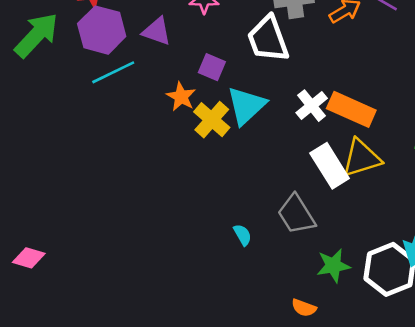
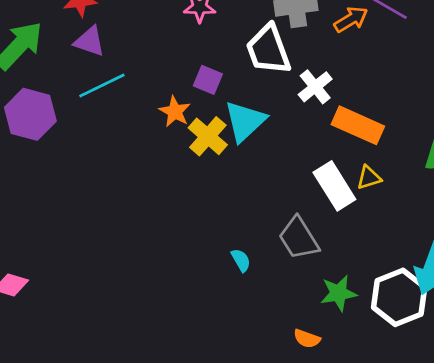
purple hexagon: (102, 30) -> (30, 114), moved
purple triangle: (157, 31) -> (90, 41), moved
white cross: (312, 106) -> (315, 87), moved
yellow triangle: (362, 158) -> (369, 178), size x0.6

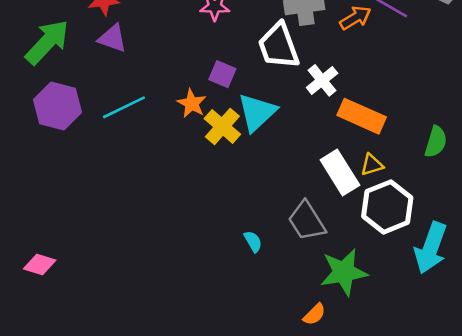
cyan line: (102, 85) -> (124, 107), moved
green star: (339, 293) -> (344, 272), size x1.4
white hexagon: (399, 297) -> (387, 207), moved
orange semicircle: (307, 339) -> (314, 314), turned -65

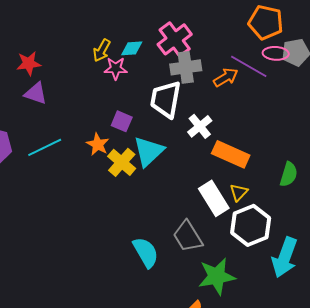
white trapezoid: (279, 46) -> (166, 99), turned 30
yellow triangle: (372, 165) -> (239, 192), turned -30
cyan semicircle: (253, 241) -> (146, 252), size x1.8

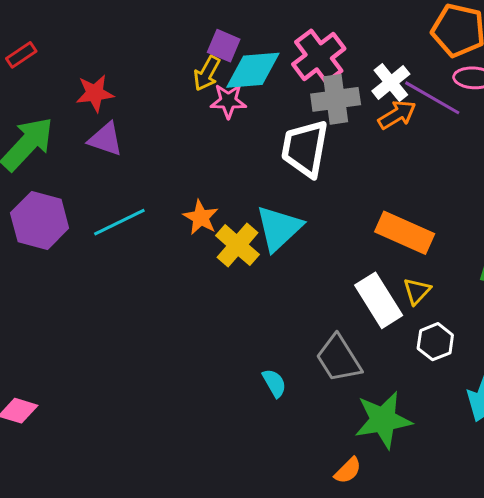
cyan diamond: (132, 48) -> (253, 70), size x1.6
purple square: (122, 121) -> (224, 46), moved
white cross: (200, 126) -> (391, 82), moved
white hexagon: (251, 225) -> (435, 342), size x0.6
cyan semicircle: (146, 252) -> (274, 383), size x0.6

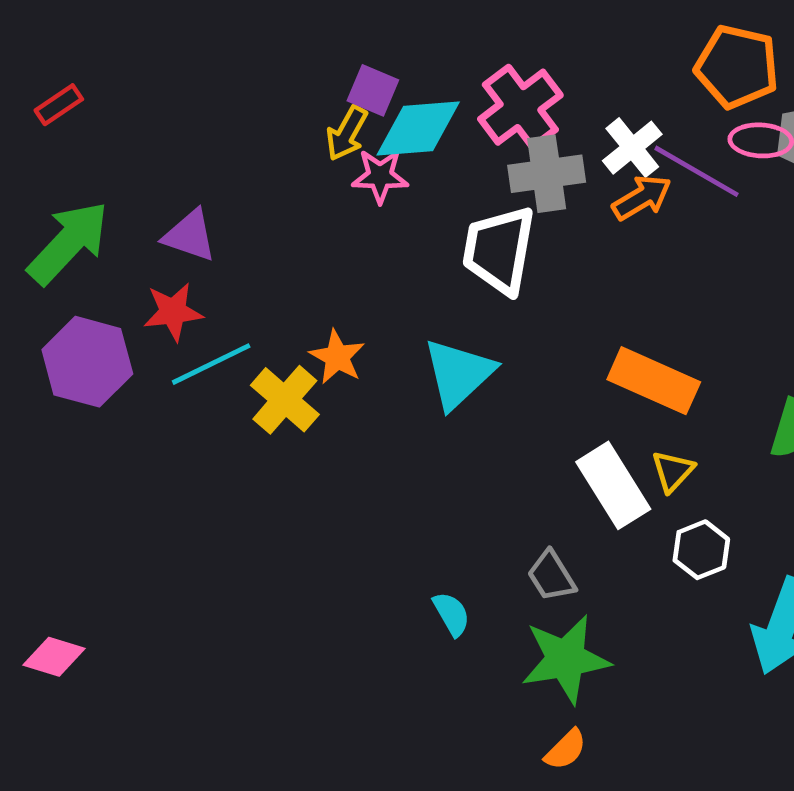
red star: (95, 93) -> (173, 312), moved
yellow cross: (237, 245) -> (285, 400), moved
gray trapezoid: (339, 359) -> (551, 576), size x0.7
green star: (383, 420) -> (566, 659), moved

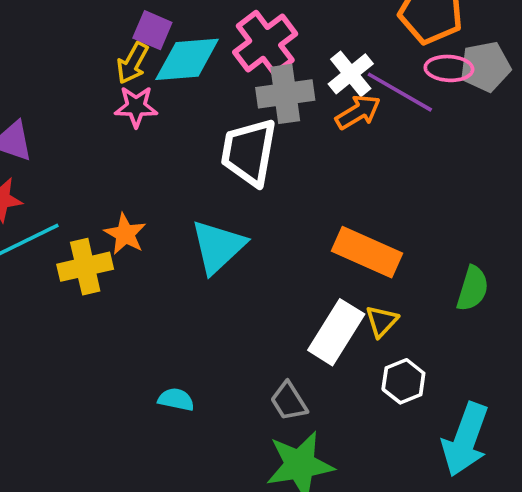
pink star: (380, 176) -> (136, 107), moved
yellow cross: (285, 400) -> (85, 267), turned 36
white rectangle: (613, 485) -> (336, 332), turned 64
cyan semicircle: (451, 614) -> (176, 399), moved, turned -48

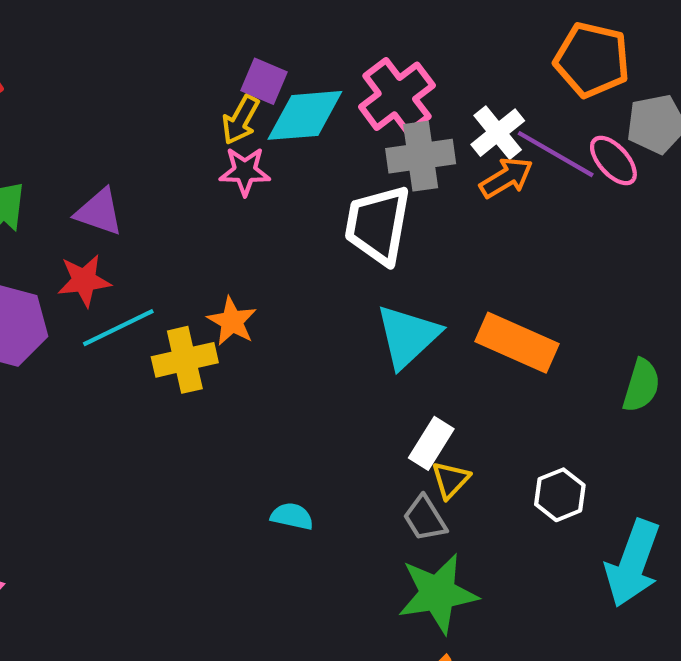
pink ellipse: (449, 68) -> (613, 160), moved, turned 45
cyan triangle: (218, 247) -> (408, 336), moved
yellow triangle: (382, 321) -> (451, 480), moved
white rectangle: (336, 332) -> (431, 443), moved, size x0.7

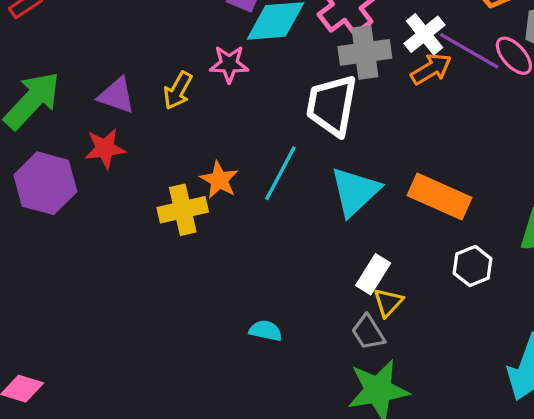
yellow arrow: (241, 120) -> (178, 90), moved
cyan line: (118, 328) -> (280, 173), moved, turned -36
white hexagon: (560, 495) -> (473, 266), moved

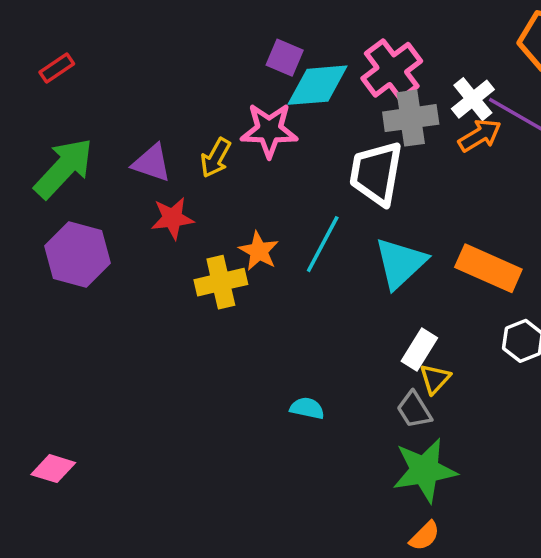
pink star: (229, 64) -> (269, 130), size x1.4
red star: (105, 148) -> (172, 218), moved

